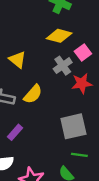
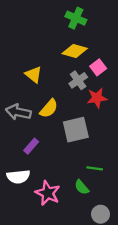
gray square: (73, 126) -> (76, 130), moved

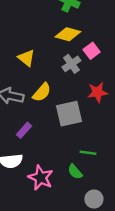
red star: (97, 98) -> (98, 92), moved

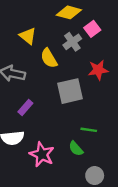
yellow semicircle: (42, 92) -> (49, 58), moved, turned 108

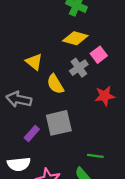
gray square: (70, 91) -> (59, 123), moved

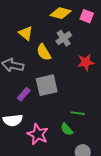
pink square: (99, 55) -> (87, 16), moved, turned -32

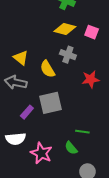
yellow triangle: (26, 33) -> (21, 58), moved
gray cross: (64, 38) -> (68, 55), turned -35

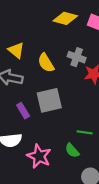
gray cross: (68, 55) -> (77, 57), moved
purple rectangle: (27, 112) -> (23, 111), turned -72

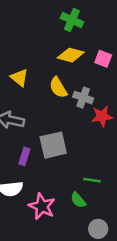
yellow triangle: (16, 50) -> (19, 78), moved
yellow semicircle: (46, 63) -> (58, 88), moved
purple rectangle: (23, 111) -> (24, 156), turned 49

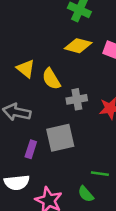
yellow semicircle: (58, 88) -> (51, 79), moved
gray cross: (83, 98) -> (77, 99), moved, turned -30

